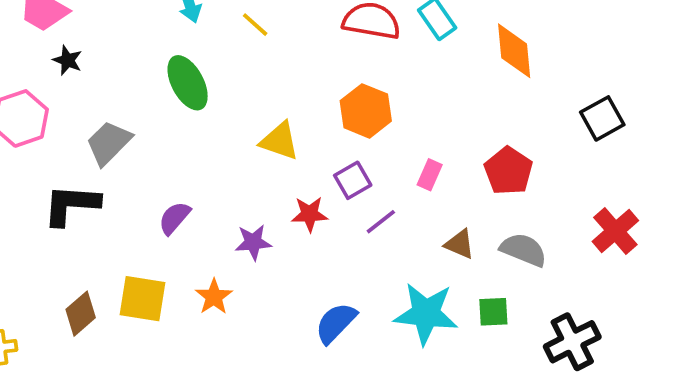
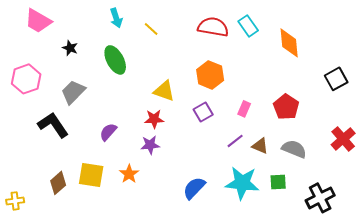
black star: (67, 60) -> (70, 48), moved
black L-shape: (71, 205) -> (53, 125), turned 52
red star: (310, 214) -> (154, 119), moved
purple line: (381, 222) -> (235, 141), moved

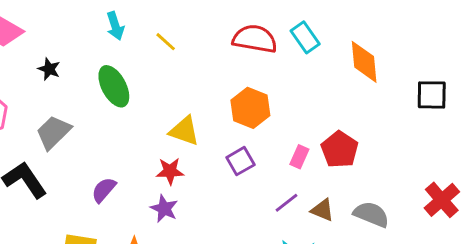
black square: (336, 79) -> (432, 95), moved, turned 30
red pentagon: (286, 107) -> (340, 150), moved
purple star: (150, 145) -> (164, 209), turned 30

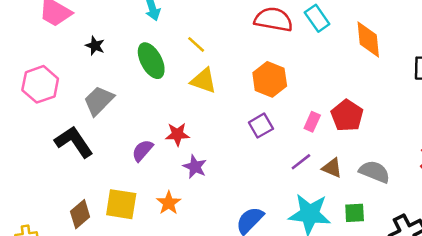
yellow line: (166, 42) -> (196, 44), moved
yellow triangle: (184, 131) -> (204, 81), moved
red star: (170, 171) -> (177, 134), moved

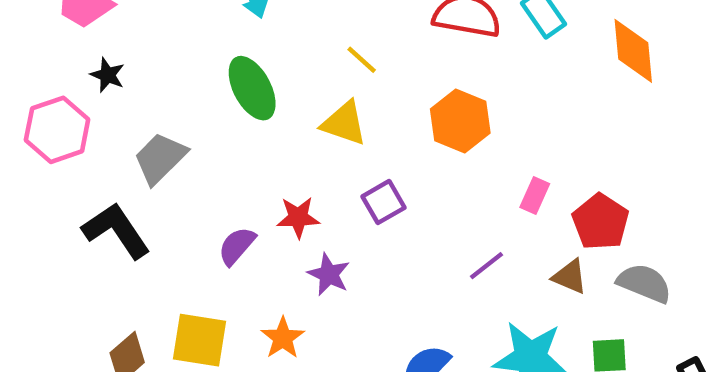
yellow line: (196, 44) -> (362, 60), moved
black star: (95, 46) -> (107, 75), moved
red pentagon: (347, 116) -> (600, 222), moved
purple square: (261, 126) -> (384, 202), moved
purple line: (301, 162) -> (487, 266), moved

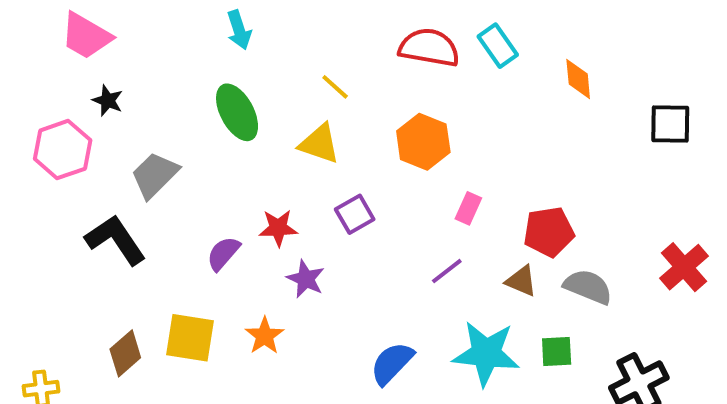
orange diamond: (633, 51) -> (578, 79), size x0.7
pink rectangle: (535, 196) -> (468, 208), moved
red pentagon: (600, 222) -> (549, 232), turned 30

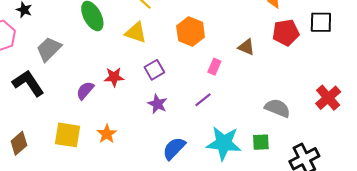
red pentagon: (549, 232) -> (286, 33), moved
purple star: (306, 279) -> (157, 104), moved
brown triangle: (521, 281) -> (246, 47), moved
brown diamond: (125, 353) -> (19, 143), moved

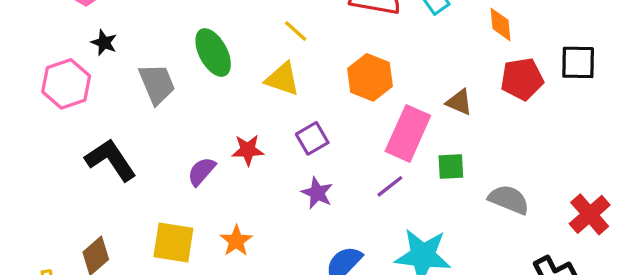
gray trapezoid: (49, 49) -> (157, 84), moved, turned 112
pink rectangle: (214, 67) -> (408, 133), size x2.0
red cross: (328, 98) -> (590, 214), moved
green square: (261, 142) -> (451, 166), moved

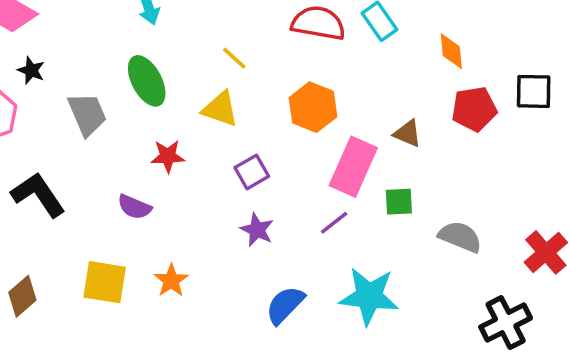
red star: (248, 150) -> (168, 156), moved
purple semicircle: (202, 171) -> (134, 207), turned -108

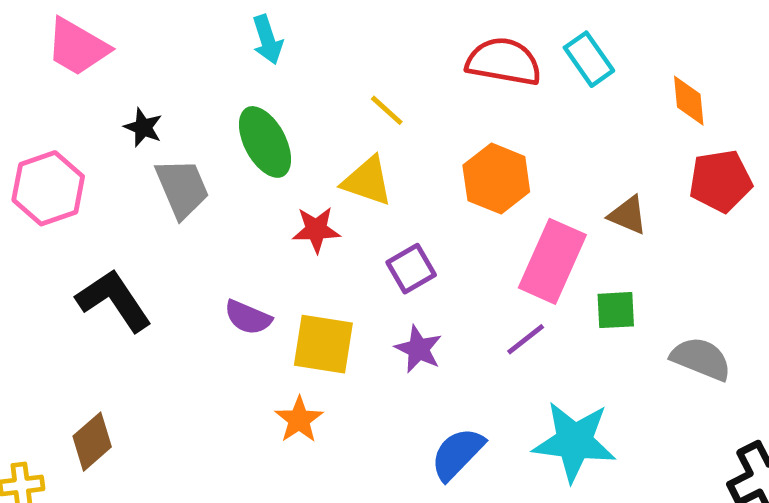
black star: (31, 70) -> (143, 127), moved
red star: (168, 156) -> (316, 230), moved
yellow square: (105, 282) -> (323, 344), moved

